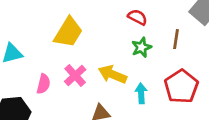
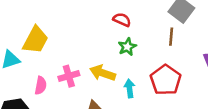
yellow trapezoid: (68, 32) -> (36, 40), moved
brown line: (176, 39) -> (171, 37), moved
pink cross: (75, 76) -> (69, 76), turned 30

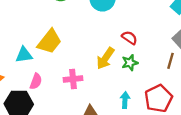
yellow arrow: (103, 73) -> (105, 58), moved, turned -85
pink semicircle: (41, 85) -> (36, 81), moved

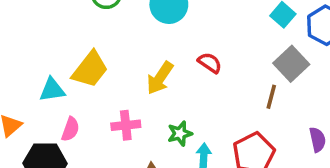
yellow arrow: (105, 58) -> (160, 78), moved
green star: (130, 63) -> (180, 134), moved

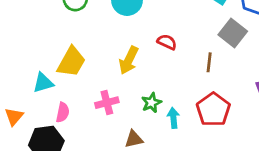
brown line: (271, 97) -> (209, 62), moved

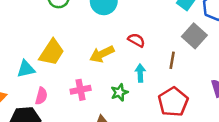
yellow arrow: (129, 60) -> (102, 54), turned 35
cyan arrow: (173, 118) -> (140, 73), moved

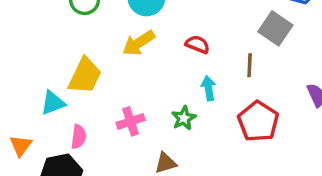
yellow arrow: (102, 54) -> (139, 43), moved

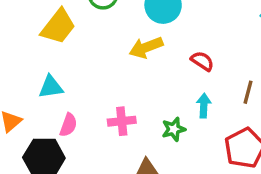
yellow trapezoid: (85, 76) -> (58, 27), moved

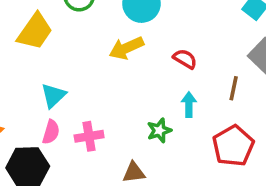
cyan triangle: (51, 87) -> (53, 96), moved, turned -32
pink cross: (122, 121) -> (89, 136), moved

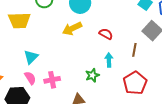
yellow trapezoid: (35, 31) -> (19, 20), turned 55
pink semicircle: (51, 132) -> (30, 78), turned -48

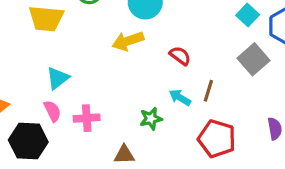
brown line: (134, 50) -> (208, 91), moved
cyan arrow: (109, 60) -> (180, 98), turned -64
red pentagon: (135, 83) -> (217, 139), turned -30

